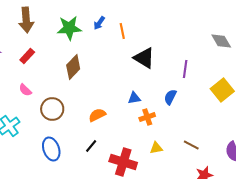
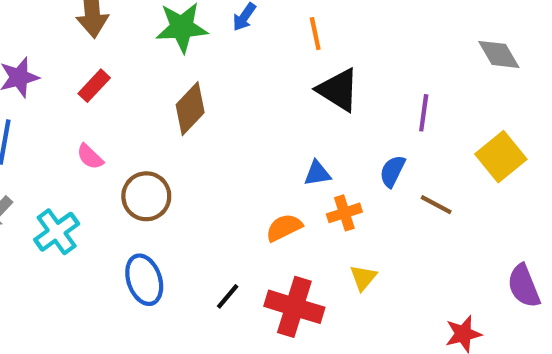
orange line: (122, 31) -> (315, 34), moved
orange semicircle: (97, 115) -> (284, 228), moved
brown line: (191, 145) -> (436, 205), moved
black line: (91, 146) -> (228, 296), moved
yellow triangle: (156, 148) -> (363, 278), turned -40

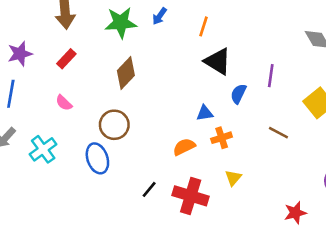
orange line: (315, 34) -> (203, 26), turned 30
blue semicircle: (392, 171) -> (238, 94), moved
brown circle: (146, 196) -> (114, 125), moved
blue ellipse: (144, 280) -> (97, 158), moved

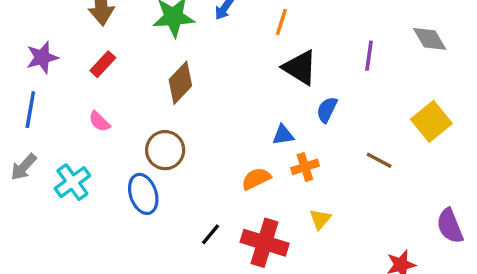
purple line: (271, 76) -> (369, 56), moved

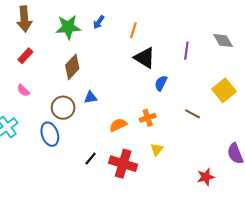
blue triangle: (283, 135) -> (91, 97), moved

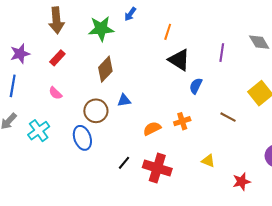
blue arrow: (99, 22) -> (130, 14), moved
yellow triangle: (157, 149) -> (208, 161), moved, turned -48

